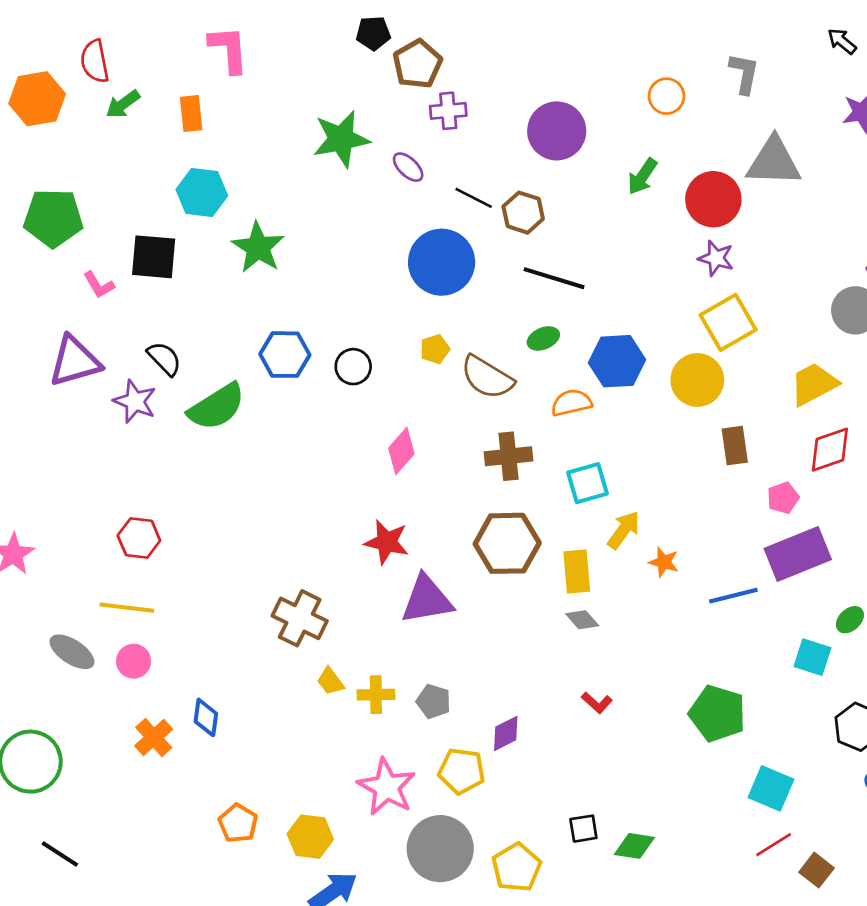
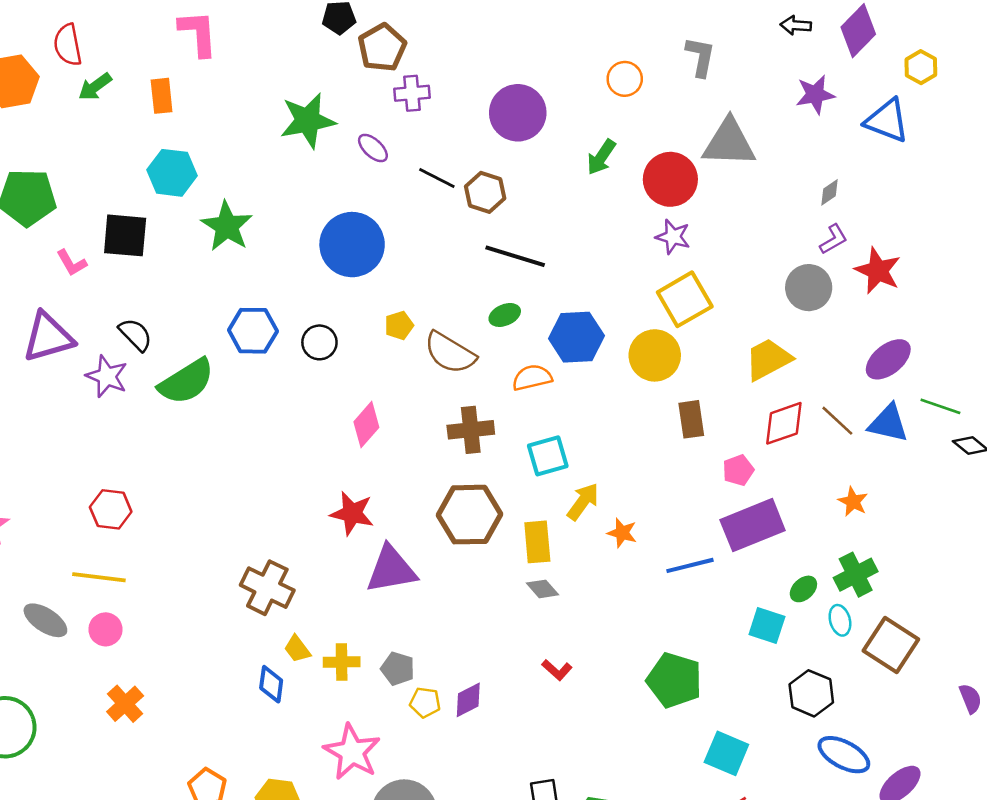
black arrow: (842, 41) -> (796, 25), turned -36
blue circle: (442, 262) -> (352, 245), moved
blue diamond: (206, 717) -> (271, 684), moved
yellow pentagon: (462, 771) -> (425, 702), moved, size x0.7

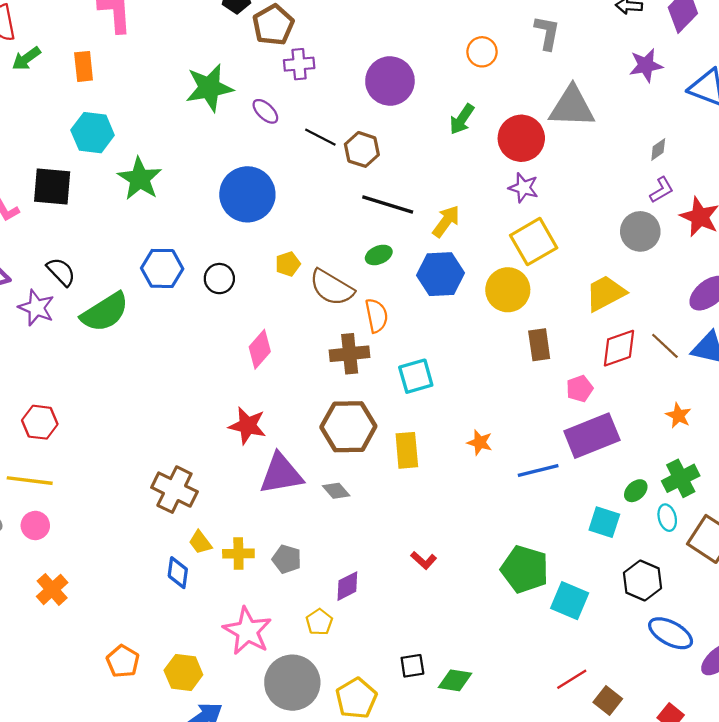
orange semicircle: (532, 378) -> (376, 316), moved, turned 92
yellow arrow: (583, 502) -> (446, 221), moved
gray diamond: (543, 589) -> (336, 491), moved
yellow pentagon: (425, 702) -> (319, 622), moved, turned 30
cyan square: (726, 753) -> (570, 601), moved

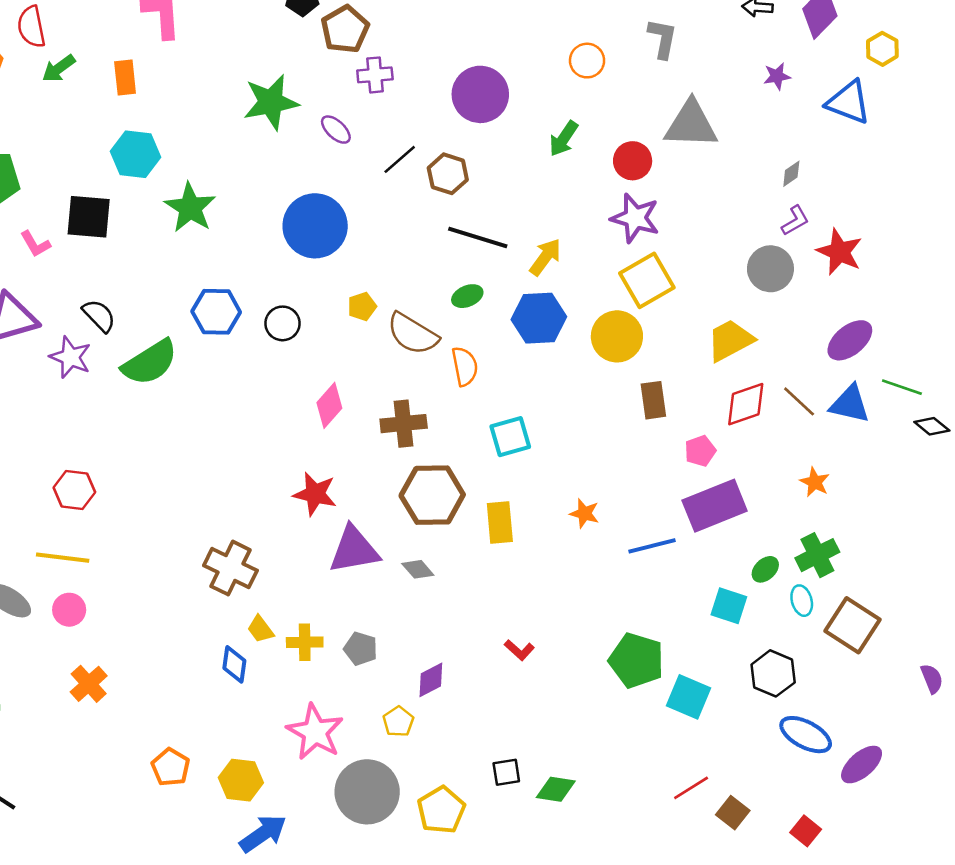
purple star: (646, 65) -> (777, 76), size x0.7
black line: (320, 137) -> (400, 159), turned -68
red circle: (521, 138) -> (633, 161), size x0.7
purple star: (524, 188) -> (635, 218), size x1.4
brown cross: (350, 354) -> (404, 424), moved

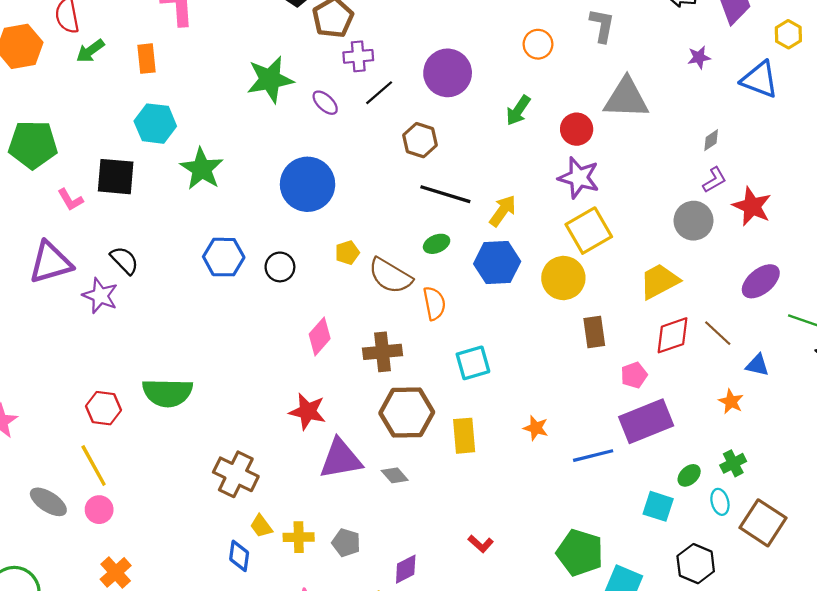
black line: (400, 159) -> (379, 93), moved
green semicircle: (150, 362) -> (167, 393), moved, turned 33
blue triangle: (850, 404) -> (757, 365), moved, size x0.7
green cross: (817, 555) -> (733, 463), size x0.7
yellow line: (63, 558) -> (94, 465), turned 54

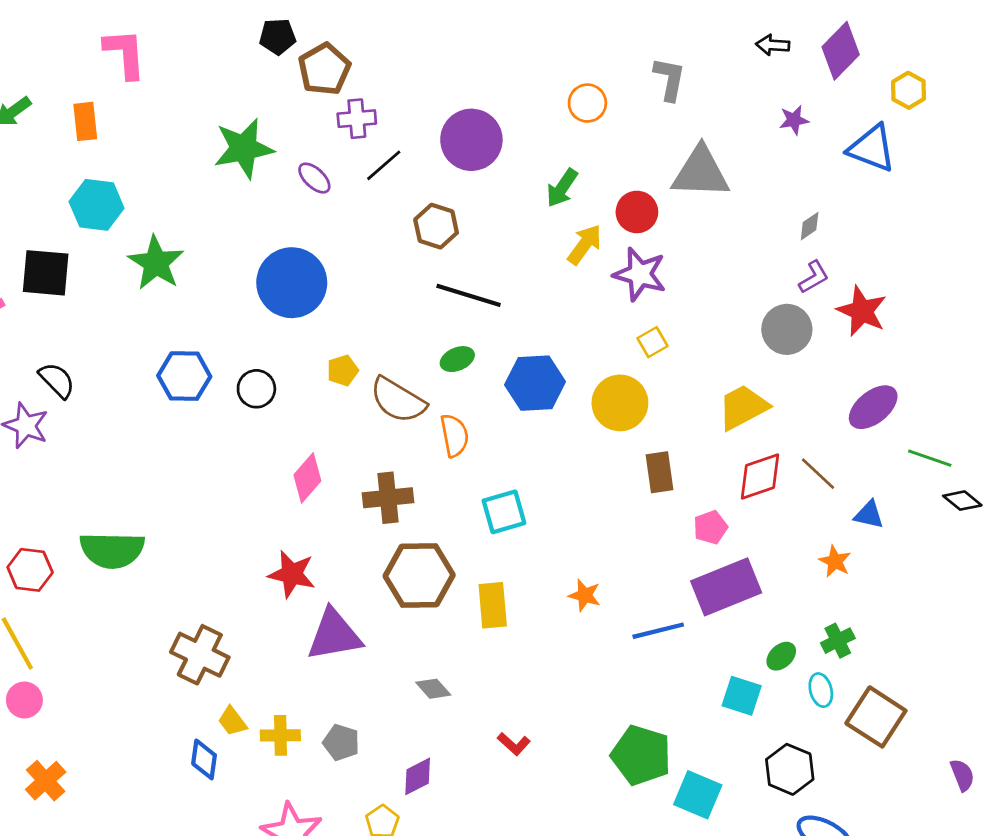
yellow arrow: (503, 211) -> (585, 244), moved
yellow square: (589, 231) -> (652, 342), size x0.5
gray diamond: (395, 475) -> (433, 689), moved

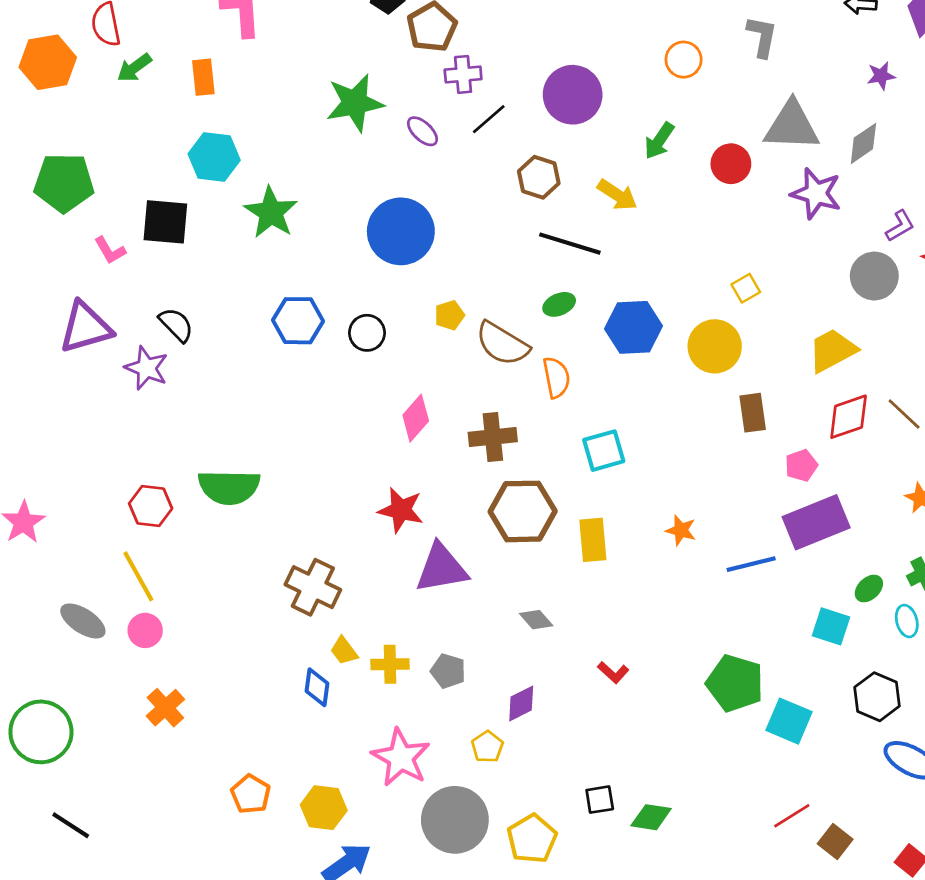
gray diamond: (810, 226) -> (863, 143), moved, size x1.5
yellow arrow: (585, 244) -> (617, 195), moved, turned 87
purple star: (640, 274) -> (816, 193), moved

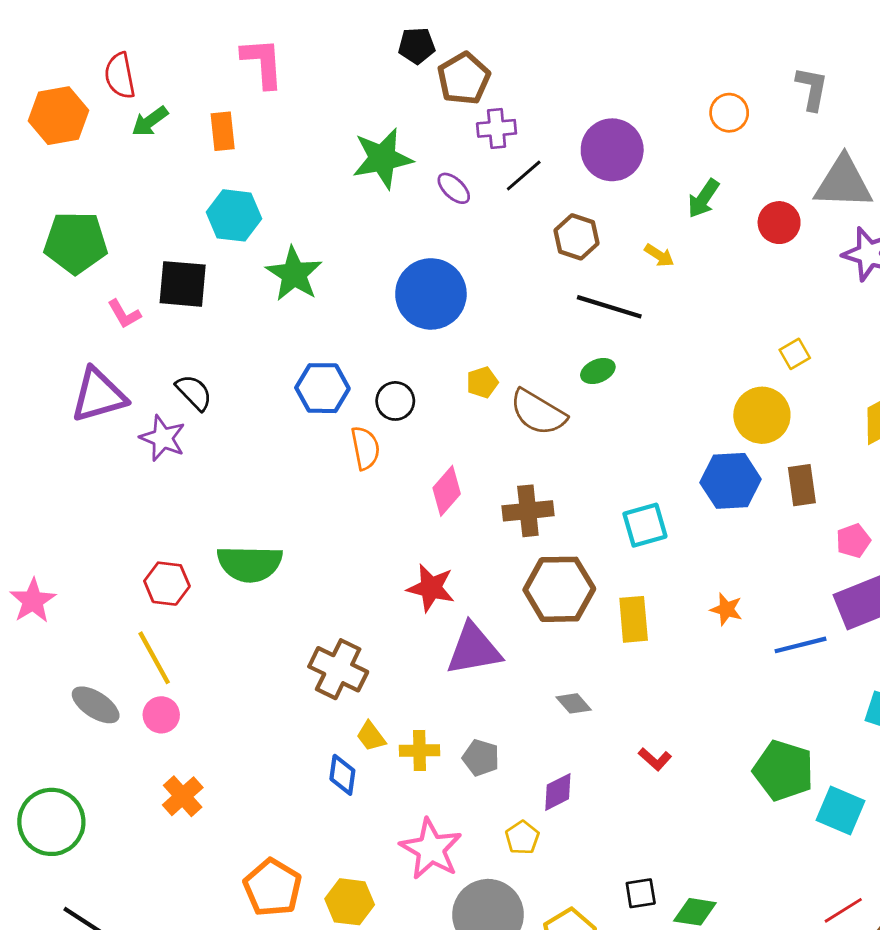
yellow arrow: (617, 195) -> (659, 255), size x0.7
blue hexagon: (633, 327) -> (731, 481), moved
orange semicircle: (556, 377) -> (365, 448), moved
orange pentagon: (251, 794) -> (273, 888), size x1.4

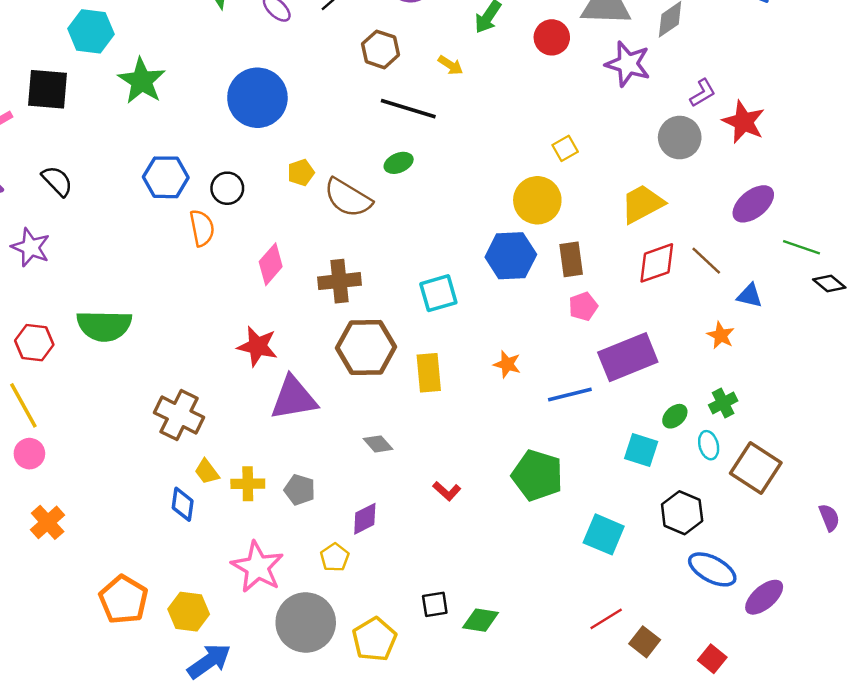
purple star: (163, 438) -> (31, 247), moved
pink pentagon: (853, 541) -> (583, 306), moved
green pentagon: (783, 771) -> (537, 475), moved

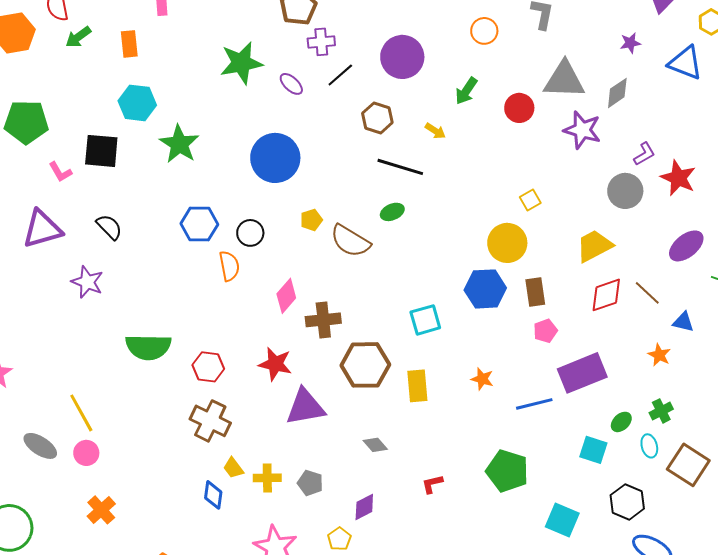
brown cross: (339, 281) -> (323, 320), moved
red hexagon: (34, 343) -> (208, 367), moved
red L-shape: (447, 491) -> (432, 484), turned 125

